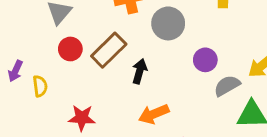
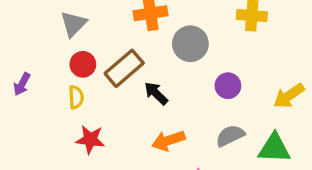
black arrow: (140, 71) -> (156, 93), turned -65
yellow semicircle: (40, 86) -> (76, 97), moved
gray semicircle: (227, 86) -> (230, 136), moved

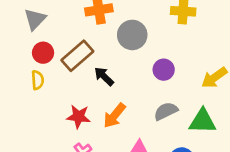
red star: (90, 140) -> (79, 117), moved
orange arrow: (168, 141) -> (114, 116), turned -32

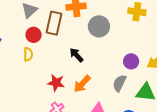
brown rectangle: (77, 56) -> (54, 23), moved, turned -40
purple circle: (164, 70) -> (131, 61), moved
gray semicircle: (166, 111) -> (119, 83), turned -42

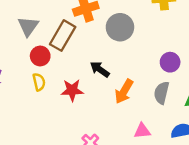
brown rectangle: (54, 23) -> (63, 36), turned 30
red star: (56, 83) -> (72, 90), moved
orange arrow: (82, 84) -> (124, 91), moved

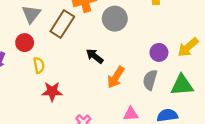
red circle: (40, 56) -> (25, 43), moved
red star: (72, 90) -> (52, 91), moved

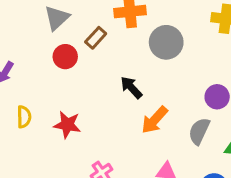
brown rectangle: (62, 24) -> (96, 38), size x0.6
red circle: (25, 43) -> (65, 57), moved
yellow semicircle: (39, 65) -> (24, 117), moved

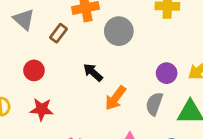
gray triangle: (57, 18) -> (24, 19), turned -30
red circle: (65, 57) -> (34, 70), moved

